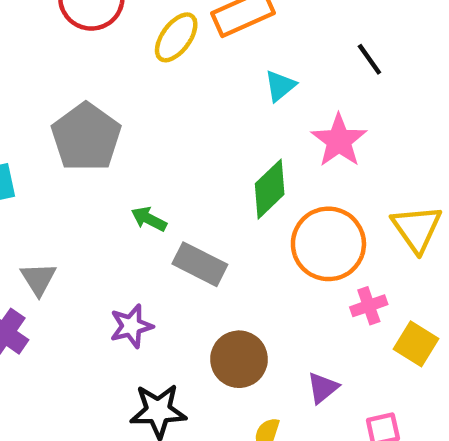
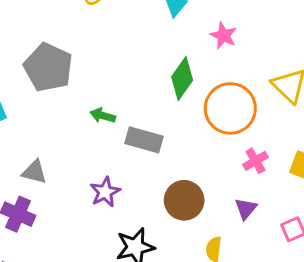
pink star: (339, 141) -> (224, 36), size x0.7
gray triangle: (38, 279) -> (34, 172), turned -32
pink cross: (369, 306) -> (255, 161), moved

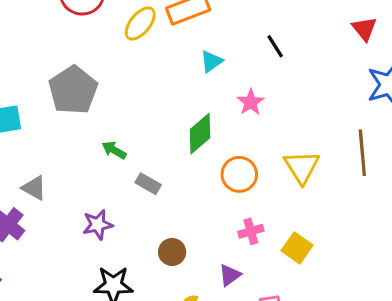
orange circle: (230, 108) -> (239, 174), size x0.7
gray rectangle: (144, 140) -> (148, 184), size x0.7
brown circle: (184, 200) -> (172, 252), size x0.7

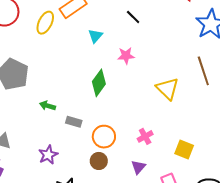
pink star: (251, 102) -> (126, 56), turned -30
orange circle: (239, 174) -> (104, 137), moved
yellow square: (297, 248) -> (184, 150), moved

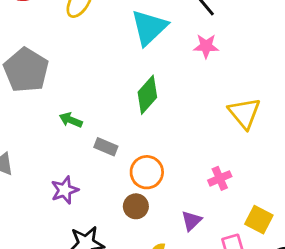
cyan triangle: (95, 36) -> (149, 27), size x1.8
pink star: (126, 56) -> (206, 46), moved
pink cross: (145, 136) -> (220, 178), moved
yellow square: (184, 150) -> (259, 220), moved

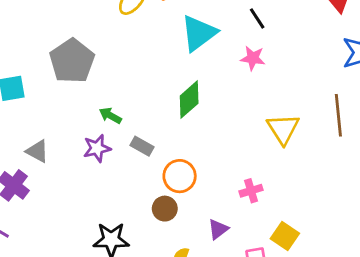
purple star: (65, 190) -> (97, 148), moved

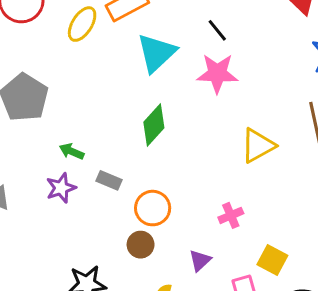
pink star: (253, 58) -> (217, 73), size x1.5
yellow triangle: (283, 129) -> (258, 146), turned 40

